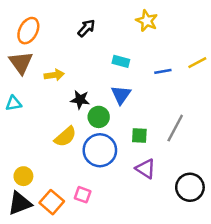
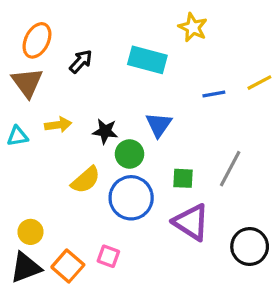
black arrow: (86, 28) -> (81, 61), moved
cyan rectangle: (121, 61) -> (147, 60), moved, size x1.6
yellow arrow: (54, 75) -> (58, 125), moved
purple triangle: (146, 169) -> (191, 222), size x1.4

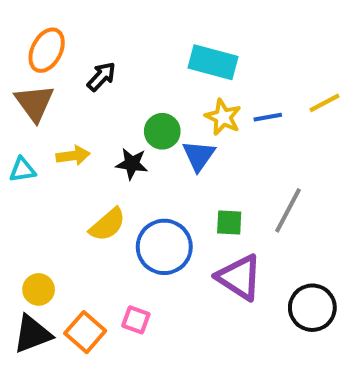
yellow star: (193, 27) -> (223, 117), moved
cyan rectangle: (147, 60) -> (213, 62), moved
green circle: (129, 154) -> (162, 131), moved

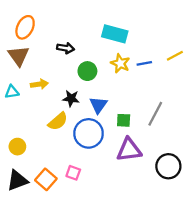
black arrow: (101, 77) -> (66, 48), moved, turned 56
blue triangle: (199, 156) -> (98, 105), moved
black star: (132, 164) -> (71, 98), moved
purple triangle: (239, 277) -> (129, 150), turned -40
yellow circle: (39, 289) -> (17, 147), moved

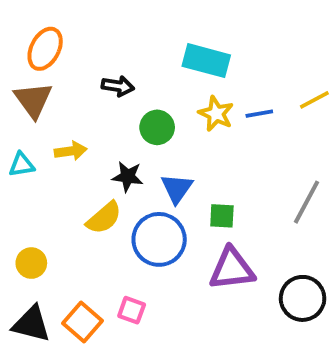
gray line: (155, 114) -> (306, 202), moved
black triangle: (17, 180) -> (31, 324), turned 35

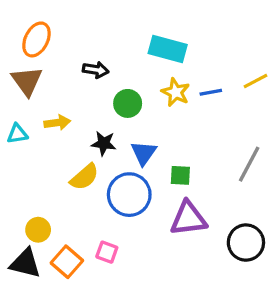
yellow circle: (31, 263) -> (38, 230), moved

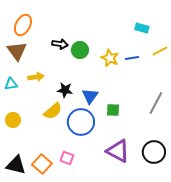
cyan rectangle: (168, 49) -> (142, 28), moved, size x0.6
green circle: (128, 103) -> (80, 50), moved
purple triangle: (188, 219) -> (118, 151), moved, turned 35
yellow circle: (38, 230) -> (13, 120), moved

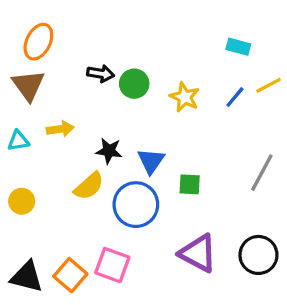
blue line: (132, 58) -> (235, 97), moved, turned -40
pink square: (67, 158) -> (112, 265), size x1.5

